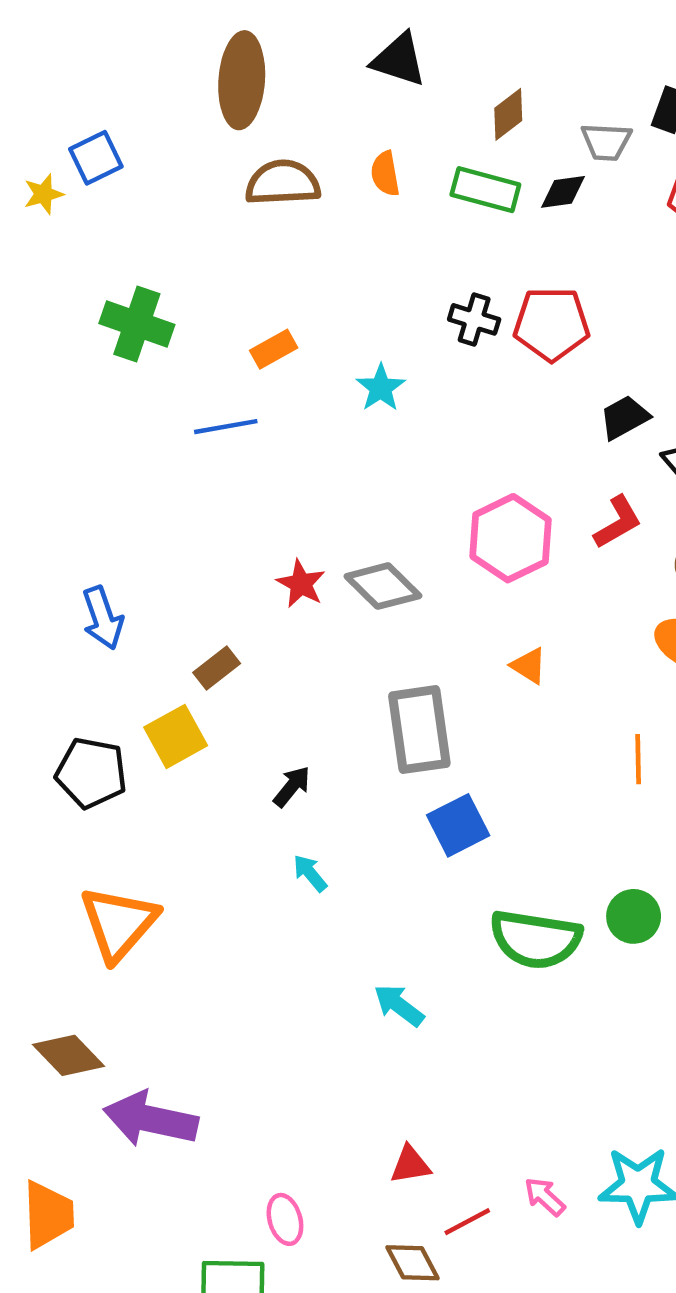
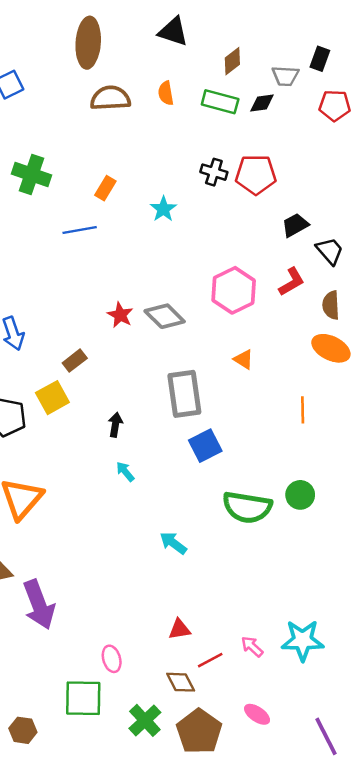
orange rectangle: (274, 349) -> (105, 188), turned -30
black arrow: (292, 787) -> (115, 425), turned -30
purple arrow: (151, 1119) -> (39, 605), turned -123

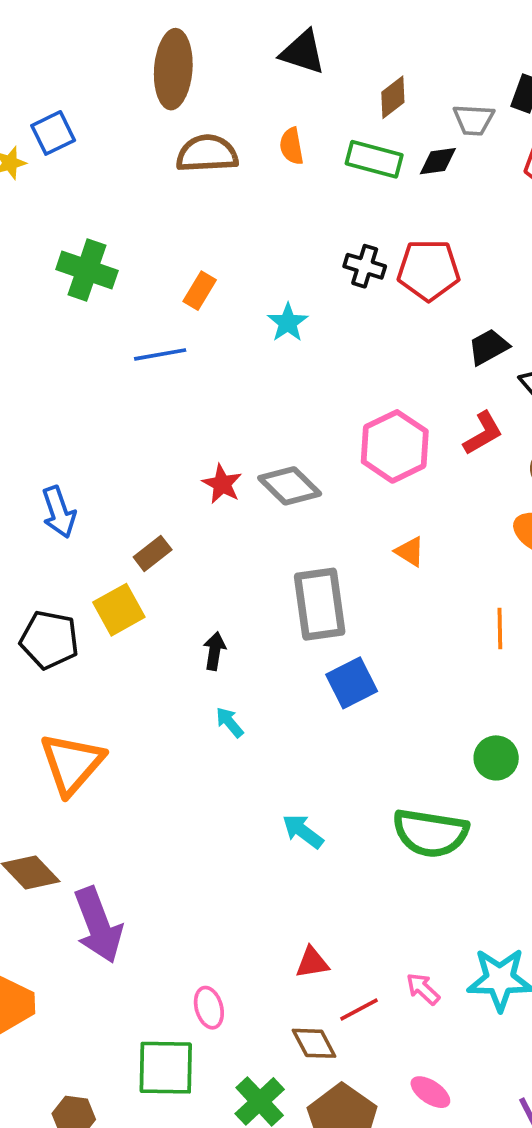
green semicircle: (247, 507) -> (430, 833), moved

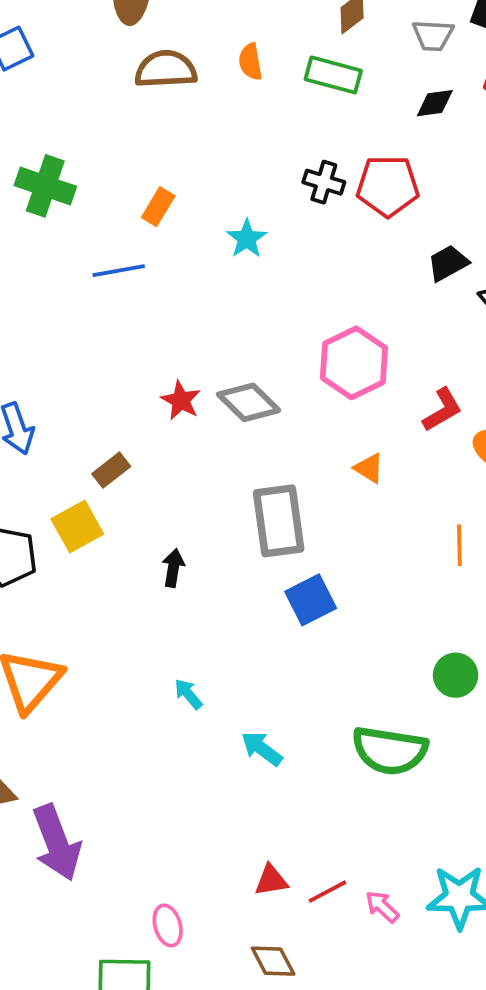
black diamond: (438, 161) -> (435, 103), moved
red L-shape: (483, 433) -> (442, 410), moved
cyan arrow: (230, 722) -> (188, 694), moved
red line: (359, 1010) -> (328, 892), moved

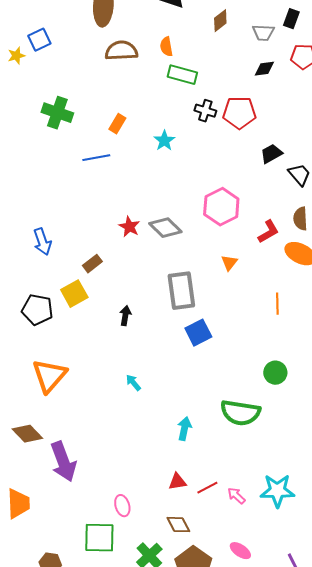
green rectangle: (333, 75) -> (182, 75), moved
orange triangle: (369, 468) -> (229, 263), turned 36
cyan arrow: (262, 749) -> (184, 429), moved, turned 65

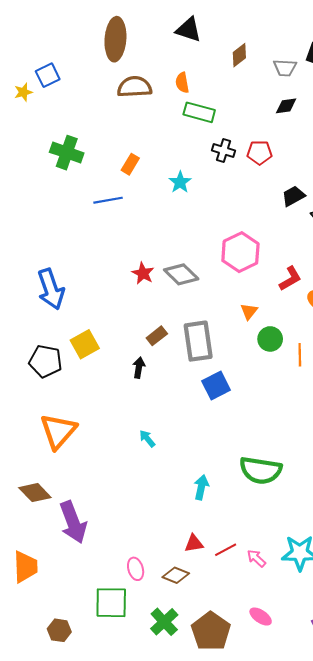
red pentagon: (239, 113) -> (260, 153), size x0.7
blue arrow: (42, 242) -> (51, 289), size x1.4
brown rectangle: (92, 264) -> (157, 336), moved
green circle: (275, 373) -> (270, 339), moved
brown diamond: (178, 525) -> (176, 575), moved, turned -40

